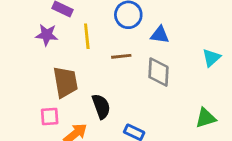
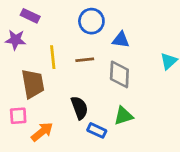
yellow line: (87, 36) -> (53, 57), moved
black semicircle: (101, 106) -> (79, 108), moved
green triangle: (206, 118) -> (123, 116), moved

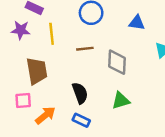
blue triangle: (121, 40) -> (137, 23), moved
yellow line: (53, 57) -> (52, 34), moved
blue rectangle: (97, 130) -> (81, 120), moved

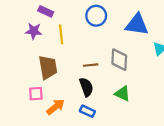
blue triangle: (137, 23) -> (137, 24), size x1.6
brown line: (85, 49) -> (91, 65), moved
green triangle: (121, 101) -> (123, 94), turned 42

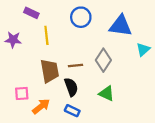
purple star: (34, 31) -> (13, 40), moved
gray diamond: (119, 60) -> (103, 60), turned 30
brown trapezoid: (48, 67) -> (50, 71), moved

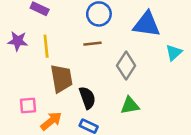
yellow line: (46, 35) -> (46, 46), moved
brown line: (75, 66) -> (92, 44), moved
green triangle: (107, 93) -> (130, 106), turned -35

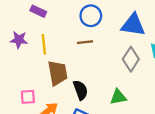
gray diamond: (126, 66) -> (131, 59), moved

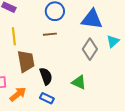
green triangle: (118, 97) -> (79, 82), turned 35

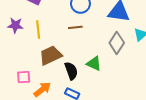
brown trapezoid: (26, 61) -> (51, 55), turned -105
green triangle: (79, 82) -> (94, 64), moved

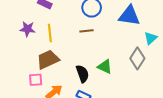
gray diamond: (117, 43) -> (137, 58), moved
brown trapezoid: (51, 55) -> (48, 59), moved

